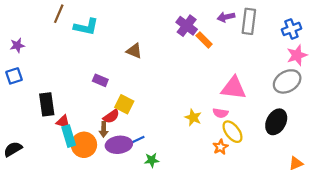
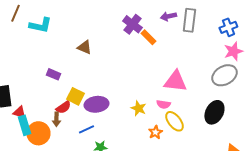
purple ellipse: (119, 145) -> (96, 104), moved
orange star: (220, 147) -> (155, 132), moved

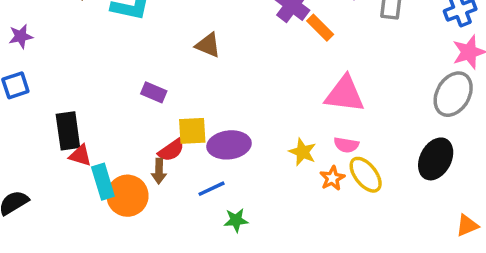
gray ellipse: (224, 75) -> (453, 94), turned -30
pink triangle: (175, 81) -> (345, 94), moved
yellow square: (75, 96) -> (192, 131), turned -30
red triangle: (19, 112) -> (80, 155), moved
orange star: (155, 132) -> (332, 178), moved

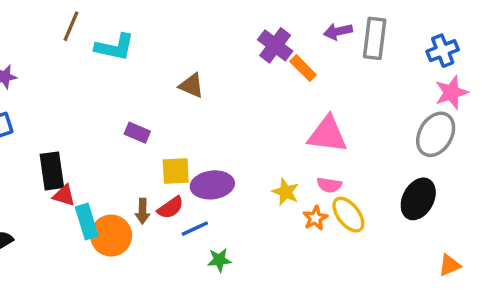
red semicircle: (171, 150) -> (170, 208), moved

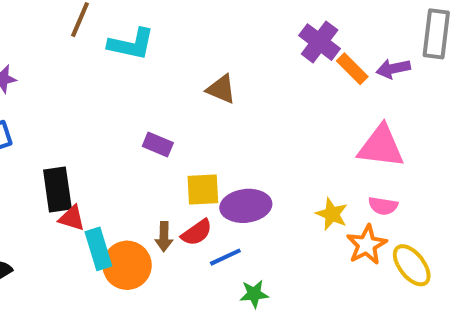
purple arrow: (338, 31) -> (393, 69), moved
yellow ellipse: (348, 215) -> (412, 265), moved
orange star: (315, 218) -> (367, 245), size x1.4

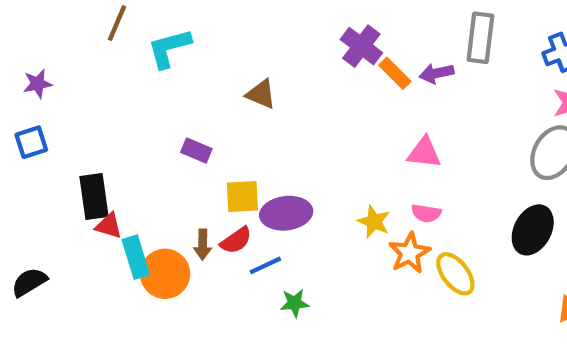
cyan L-shape: (131, 44) -> (169, 48), turned 153
pink triangle: (381, 146) -> (424, 153), size x0.7

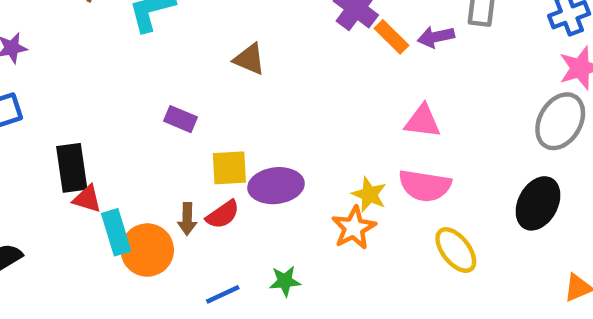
pink semicircle: (426, 213) -> (425, 186), size x1.6
orange star: (409, 253) -> (354, 228), moved
blue line: (265, 265) -> (223, 294), moved

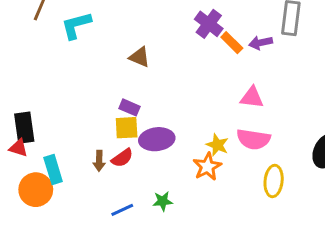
purple rectangle: (181, 119) -> (129, 107), moved
red triangle: (87, 199) -> (18, 148), moved
orange circle: (147, 250) -> (36, 190), moved
yellow ellipse: (456, 250) -> (274, 181), turned 44

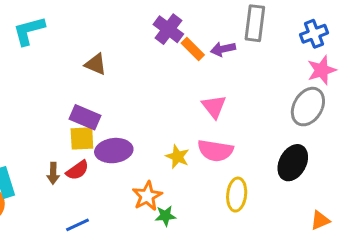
pink triangle: (252, 97) -> (214, 107), turned 45
purple rectangle: (129, 107) -> (85, 117), size x1.4
orange star: (207, 167) -> (147, 196), moved
green star: (163, 201) -> (165, 216), moved

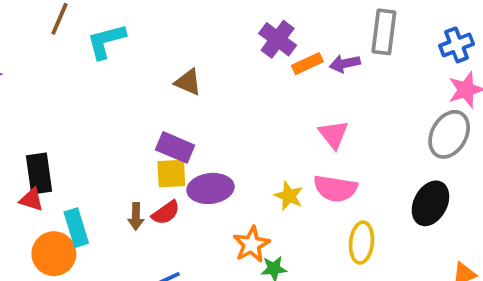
orange rectangle: (193, 49) -> (307, 64), turned -70

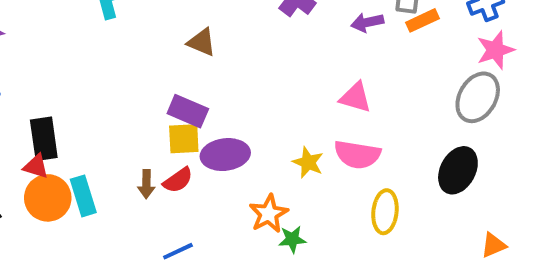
orange rectangle: (307, 64) -> (422, 20), moved
pink triangle: (334, 134) -> (355, 97), turned -36
orange circle: (54, 254) -> (48, 198), moved

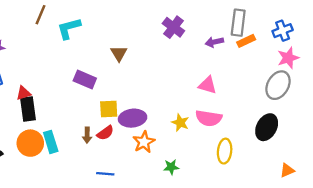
brown triangle: (202, 42) -> (119, 53), turned 36
purple rectangle: (188, 111) -> (85, 79), moved
red triangle: (36, 166) -> (23, 93), moved, turned -35
orange star: (269, 214) -> (144, 142), moved
blue line: (178, 251) -> (105, 174), turned 30

